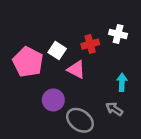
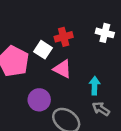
red cross: (90, 44) -> (64, 37), moved
cyan arrow: (122, 82) -> (94, 86), moved

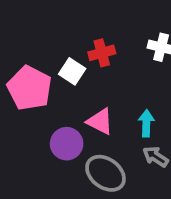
pink triangle: (62, 69) -> (100, 121), moved

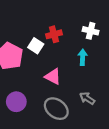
cyan arrow: (146, 123) -> (83, 57), moved
purple circle: (67, 144) -> (16, 102), moved

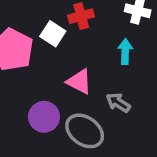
gray arrow: (87, 98) -> (118, 103), moved
purple circle: (16, 102) -> (44, 117), moved

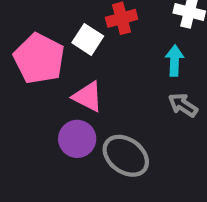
pink triangle: (79, 81) -> (88, 97), moved
gray arrow: (118, 103) -> (183, 105), moved

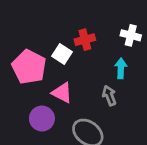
gray arrow: (183, 105) -> (109, 96), moved, turned 36
purple circle: (77, 139) -> (42, 119), moved

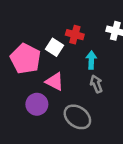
red cross: (85, 40) -> (75, 35), turned 30
cyan arrow: (121, 68) -> (91, 60), moved

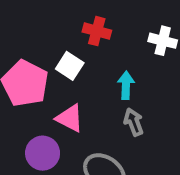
red cross: (75, 35) -> (97, 31), moved

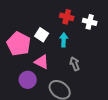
red cross: (97, 31) -> (67, 17), moved
cyan arrow: (126, 85) -> (64, 40), moved

